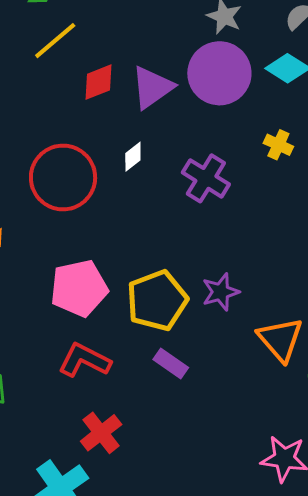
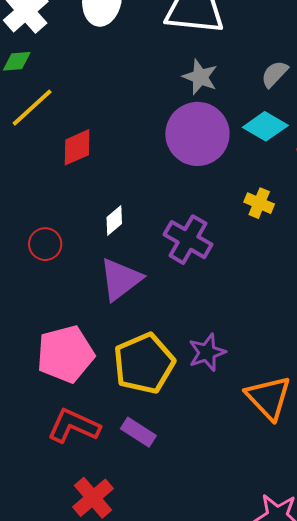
purple triangle: (152, 87) -> (121, 279), moved
red circle: (63, 178) -> (45, 244), size x0.5
purple rectangle: (171, 364) -> (138, 432), moved

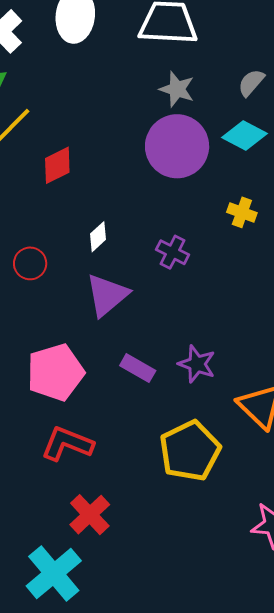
purple cross: (188, 240) -> (173, 252), size x0.7
purple star: (207, 352) -> (197, 364), turned -30
yellow pentagon: (144, 363) -> (190, 451), moved
purple rectangle: (138, 432) -> (138, 368), moved

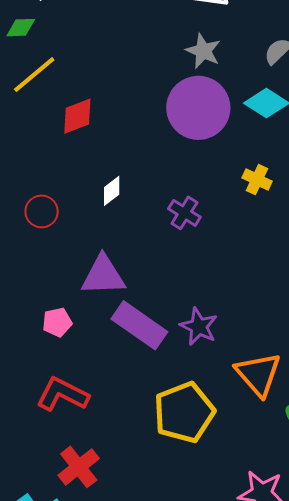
purple triangle: (107, 295) -> (103, 275), moved, turned 33
purple rectangle: (138, 368) -> (139, 325), size x1.6
pink pentagon: (55, 372) -> (57, 322), size x0.5

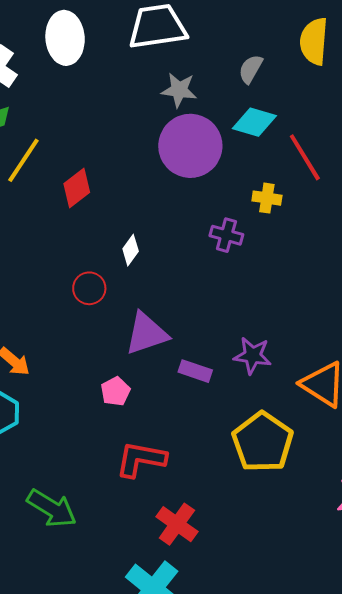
red circle: (42, 211) -> (89, 288), moved
purple cross: (184, 213) -> (226, 235), moved
purple rectangle: (139, 325) -> (195, 371), size x0.6

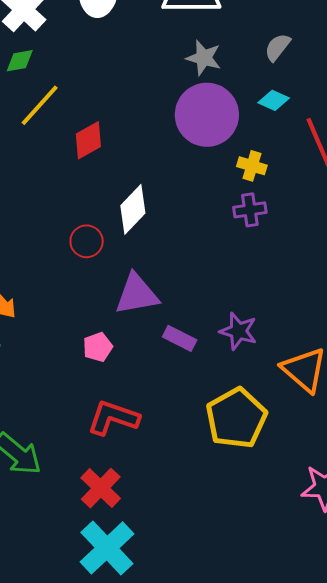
cyan diamond: (254, 122) -> (274, 100), size x0.7
yellow cross: (267, 198) -> (252, 166), moved
purple cross: (226, 235) -> (250, 210), moved, turned -32
white diamond: (131, 250) -> (133, 209), size x1.6
red cross: (177, 524) -> (101, 488), moved

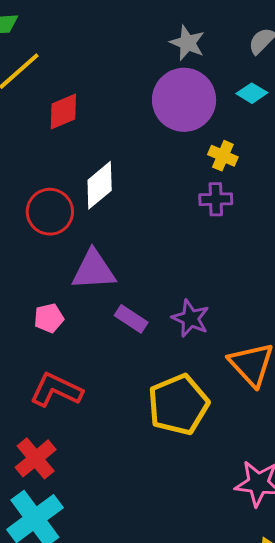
red circle: (87, 241) -> (50, 212), size x1.4

